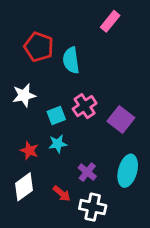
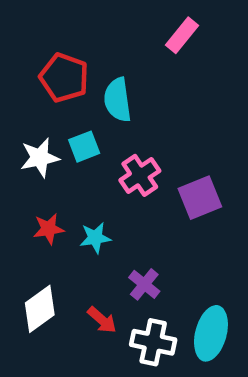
cyan square: (56, 116) -> (84, 147), moved
purple square: (121, 120) -> (200, 198), turned 30
red star: (29, 151) -> (49, 229), moved, turned -30
cyan ellipse: (128, 171) -> (211, 333), moved

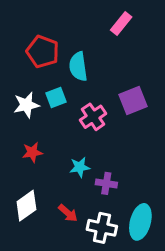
purple square: (200, 198) -> (133, 101), moved
cyan star: (95, 238) -> (80, 167), moved
purple cross: (144, 284) -> (106, 183), moved, turned -30

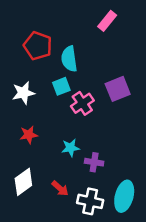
cyan square: (56, 98) -> (61, 86), moved

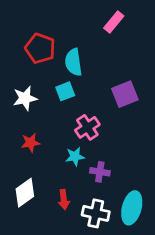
pink cross: (82, 103) -> (87, 127), moved
red arrow: (60, 188) -> (64, 200), turned 42

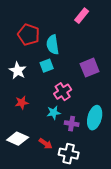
white star: (25, 98) -> (18, 71), turned -30
white diamond: (25, 193) -> (18, 139), turned 60
red arrow: (64, 200) -> (46, 144), turned -48
cyan ellipse: (132, 208) -> (95, 118), moved

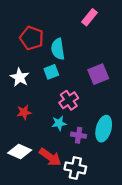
red arrow: (46, 144) -> (50, 157), size x1.5

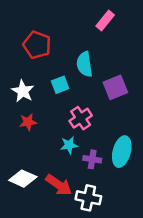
cyan semicircle: (58, 49) -> (84, 64), moved
red star: (24, 112) -> (28, 122), moved

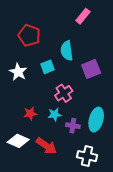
red star: (28, 122) -> (30, 113), moved
white cross: (88, 198) -> (87, 156), moved

